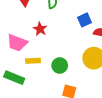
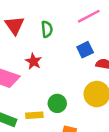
yellow rectangle: (33, 61) -> (34, 115), moved

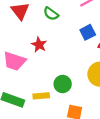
green semicircle: (47, 29) -> (51, 14), turned 133

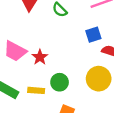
red star: (39, 45) -> (40, 57), moved

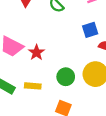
green circle: (60, 82) -> (66, 77), moved

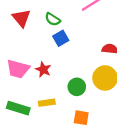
blue square: (90, 30) -> (61, 38), moved

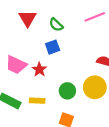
blue square: (61, 38) -> (53, 47), moved

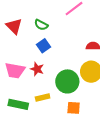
green circle: (67, 91) -> (67, 81), size x1.5

